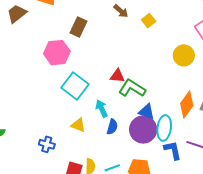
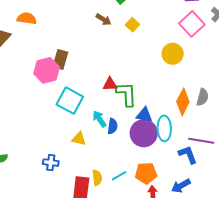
brown rectangle: (78, 27) -> (60, 59), moved
green L-shape: (132, 88) -> (126, 94), turned 64
blue semicircle: (112, 127) -> (113, 126), moved
blue L-shape: (173, 150) -> (188, 155), moved

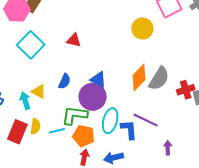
green L-shape: (126, 94) -> (75, 115), moved, turned -96
gray semicircle: (203, 97) -> (159, 79), size x1.4
cyan arrow: (99, 119) -> (25, 101), moved
cyan ellipse: (164, 128) -> (110, 121), moved
yellow triangle: (79, 139) -> (39, 92), moved

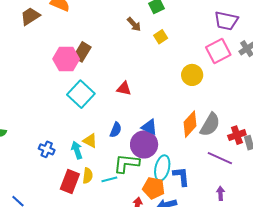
purple line: (146, 120) -> (220, 158), moved
orange pentagon: (84, 136) -> (154, 188), moved

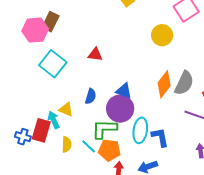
blue cross: (47, 149) -> (23, 137), moved
cyan line: (109, 179) -> (89, 146), turned 63
red rectangle: (70, 181) -> (41, 130), moved
orange pentagon: (154, 188) -> (109, 150), moved

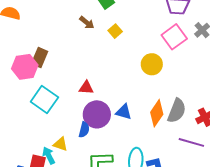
blue triangle: (124, 91) -> (124, 112), moved
purple circle: (120, 109) -> (97, 114), moved

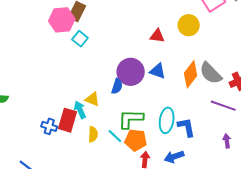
red triangle: (86, 88) -> (157, 36), moved
cyan square: (44, 100) -> (80, 39), moved, size x0.6
gray semicircle: (177, 111) -> (211, 73), turned 110

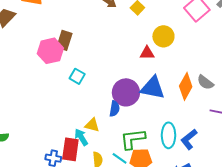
yellow circle: (189, 25) -> (163, 36), moved
cyan square: (80, 39) -> (77, 76), moved
blue triangle: (158, 71) -> (153, 88), size x1.5
gray semicircle: (211, 73) -> (205, 82), size x0.7
blue L-shape: (186, 127) -> (189, 139), turned -110

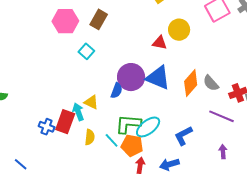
brown rectangle: (64, 40) -> (99, 19), moved
cyan ellipse: (169, 135) -> (148, 127), moved, turned 40

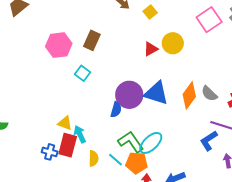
red triangle: (160, 43) -> (151, 49), moved, turned -35
yellow triangle: (91, 102) -> (65, 123), moved
green L-shape: (128, 124) -> (131, 142), turned 56
blue L-shape: (183, 136) -> (209, 141), moved

